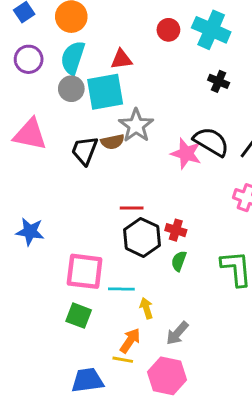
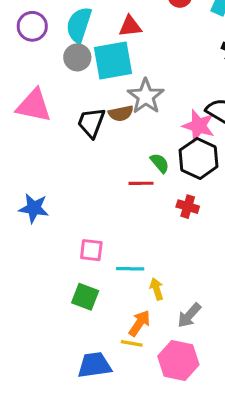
black hexagon: (142, 237) -> (199, 158), moved
green semicircle: (179, 261) -> (160, 163), moved, turned 120
pink square: (85, 271) -> (91, 250), size x0.6

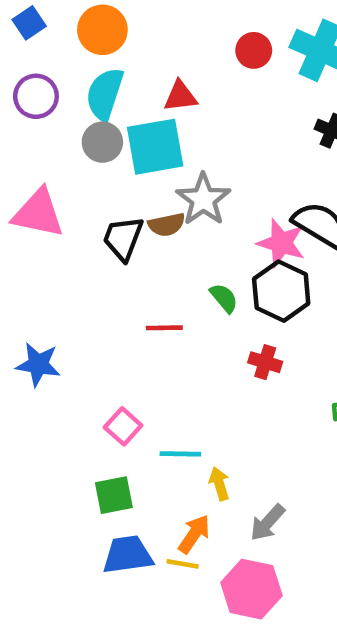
red line: (141, 183) -> (164, 328), moved
pink square: (91, 250) -> (123, 426), turned 35
green square: (85, 297) -> (114, 495), turned -32
blue trapezoid: (94, 365) -> (128, 555), moved

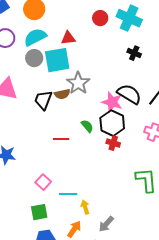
cyan semicircle: (105, 94) -> (35, 37), turned 45
red cross: (265, 362) -> (113, 143), moved

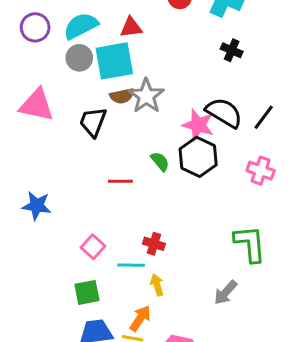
brown semicircle: (62, 94) -> (122, 96), moved
red cross: (113, 143) -> (154, 244), moved
gray arrow: (106, 224) -> (226, 292), moved

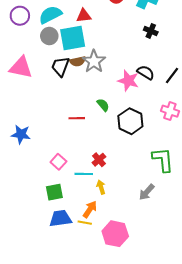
black semicircle: (224, 113) -> (146, 72), size x0.7
black trapezoid: (93, 122) -> (60, 66), moved
black hexagon: (198, 157) -> (130, 121), moved
red cross: (154, 244) -> (99, 160), turned 32

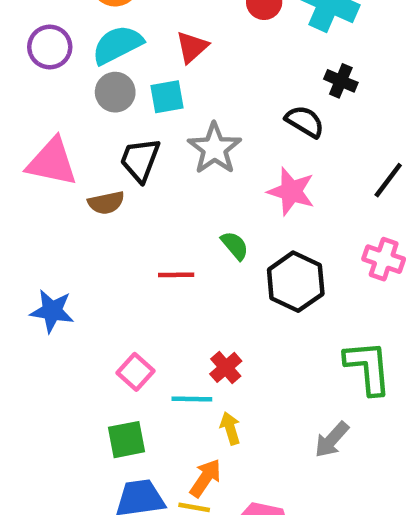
red triangle: (84, 16) -> (192, 47), turned -35
cyan square: (73, 38) -> (167, 97), size x0.6
brown semicircle: (78, 61) -> (106, 203), moved
black semicircle: (146, 72) -> (305, 121), moved

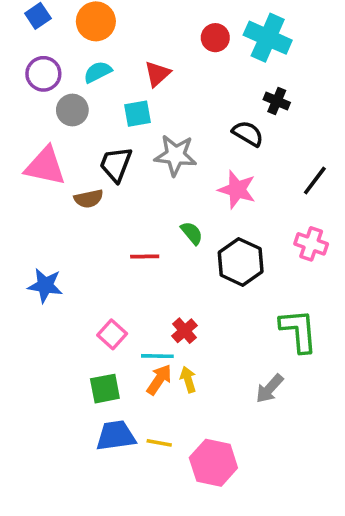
cyan semicircle: (117, 45) -> (98, 72), size x0.7
gray circle: (115, 92) -> (72, 110), moved
gray star: (214, 149) -> (175, 155), turned -30
orange arrow: (205, 478) -> (159, 380), moved

